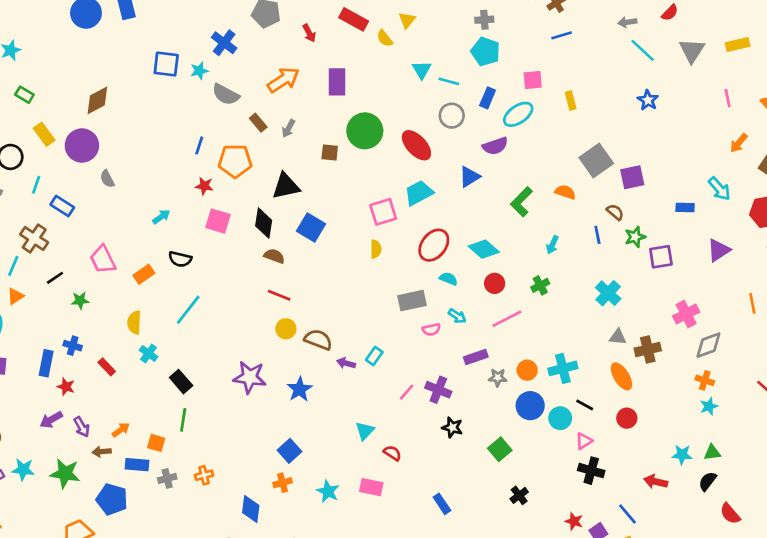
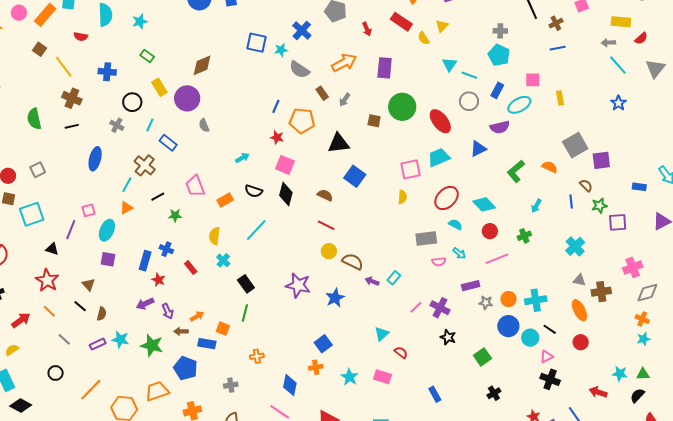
black diamond: (264, 223) -> (286, 194), moved
gray cross: (167, 478) -> (231, 385), moved

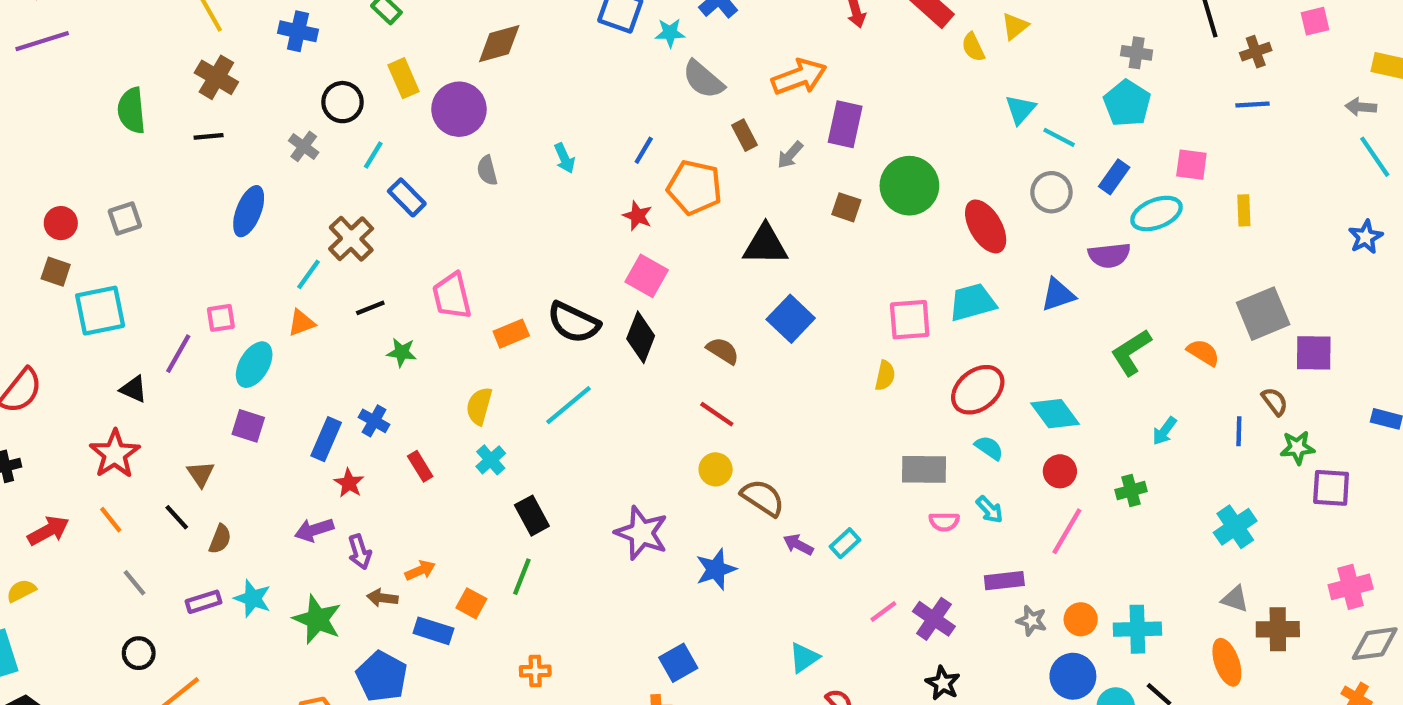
purple rectangle: (385, 68) -> (845, 124), moved
cyan arrow: (242, 158) -> (564, 158), moved, turned 88
black semicircle: (254, 191) -> (574, 322), size x1.4
pink line: (497, 259) -> (1067, 531), turned -45
black circle: (56, 373) -> (139, 653), moved

